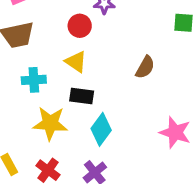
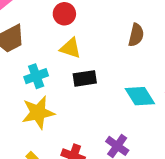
yellow star: (50, 123) -> (38, 113), moved
cyan diamond: (101, 129) -> (140, 96), moved, turned -52

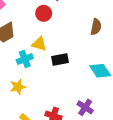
yellow triangle: (70, 48) -> (39, 44), moved
yellow star: (38, 113) -> (18, 87), moved, size x0.7

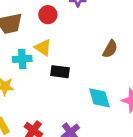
red circle: (44, 13) -> (48, 15), moved

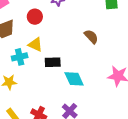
brown semicircle: (110, 49) -> (91, 37), turned -63
cyan diamond: (99, 98) -> (74, 79), moved

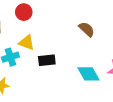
cyan diamond: (74, 79) -> (89, 74), moved

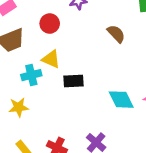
brown semicircle: (87, 29) -> (116, 34), moved

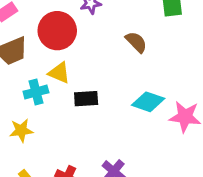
red circle: (50, 24) -> (57, 31), size x1.6
cyan diamond: (121, 100) -> (148, 102), moved, turned -44

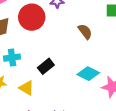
yellow triangle: (59, 73) -> (27, 88), moved
black rectangle: (86, 99) -> (46, 66), turned -42

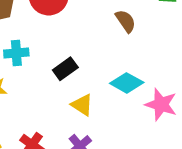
yellow triangle: (27, 88) -> (82, 105), moved

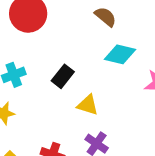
cyan diamond: (127, 83) -> (120, 54), moved

